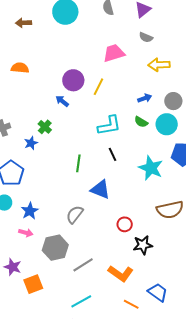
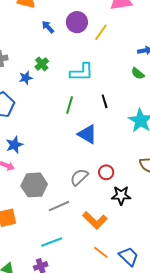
blue arrow: (62, 101) -> (48, 27), moved
cyan L-shape: (109, 126) -> (82, 72), moved
gray semicircle: (75, 214) -> (79, 177), moved
blue trapezoid: (158, 292) -> (129, 256), moved

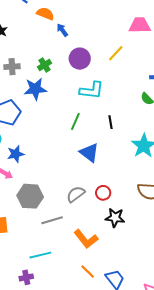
purple circle: (77, 22) -> (80, 59), moved
blue arrow: (48, 27) -> (62, 30), moved
green cross: (42, 64) -> (45, 65), moved
blue star: (26, 78) -> (35, 89), size x1.6

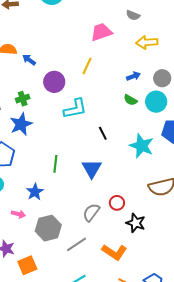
green cross: (45, 65) -> (23, 99), turned 32
green line: (75, 122) -> (55, 164), moved
blue triangle: (89, 153) -> (92, 169), turned 40
blue star: (16, 154) -> (35, 192), moved
black star: (115, 218) -> (136, 223), turned 30

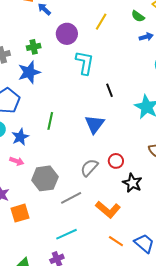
green semicircle: (130, 100) -> (138, 16), moved
cyan L-shape: (75, 109) -> (85, 63), turned -75
green line: (55, 164) -> (50, 121), moved
blue star: (35, 192) -> (20, 137), moved

